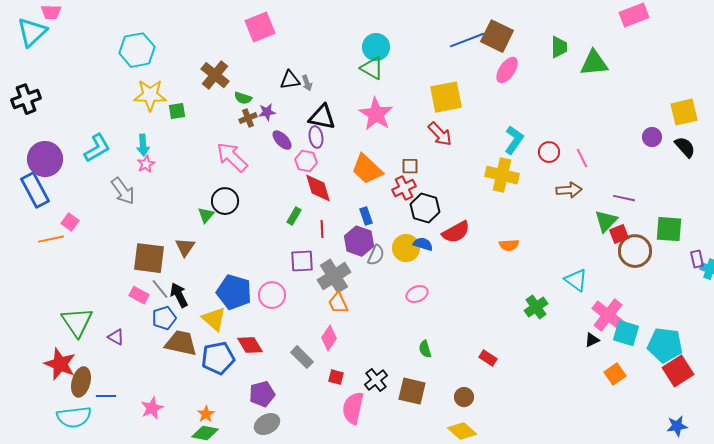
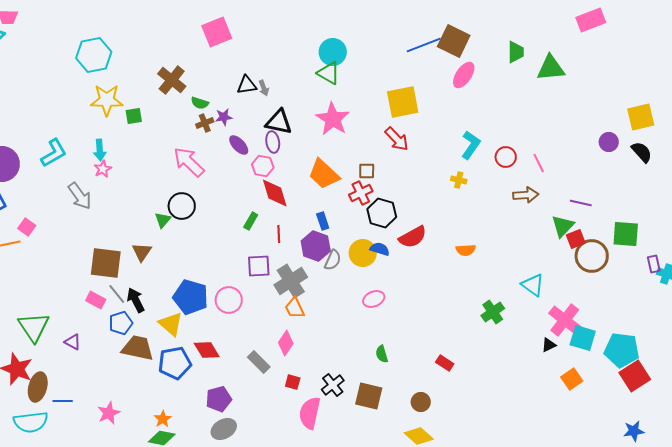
yellow cross: (502, 175) -> (459, 180), size x0.5

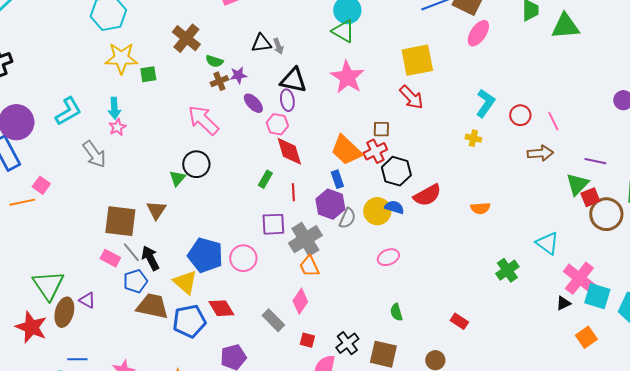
orange trapezoid: (324, 174) -> (346, 150), moved
brown ellipse: (38, 387) -> (64, 312), moved

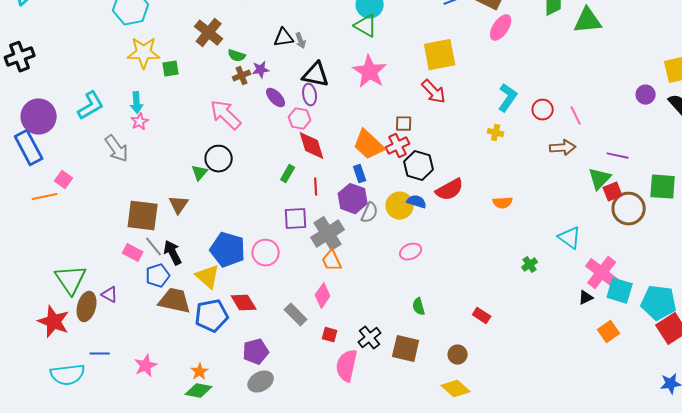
green cross: (507, 270) -> (530, 265), size x0.7

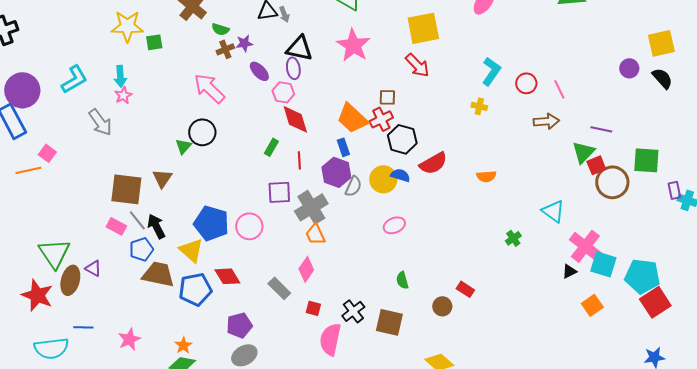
brown circle: (458, 355) -> (442, 306), moved

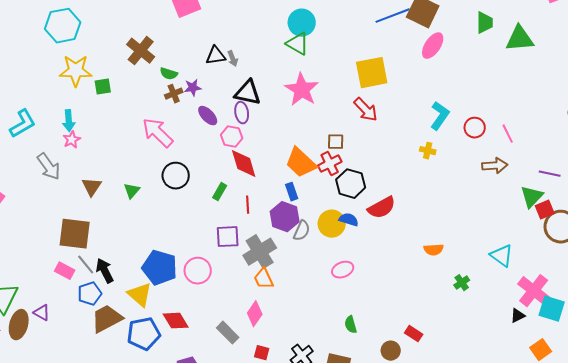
black circle: (202, 132) -> (176, 176), moved
orange semicircle: (486, 176) -> (434, 250), moved
brown triangle: (162, 178) -> (92, 187), moved
brown trapezoid: (158, 274) -> (107, 319), turned -40

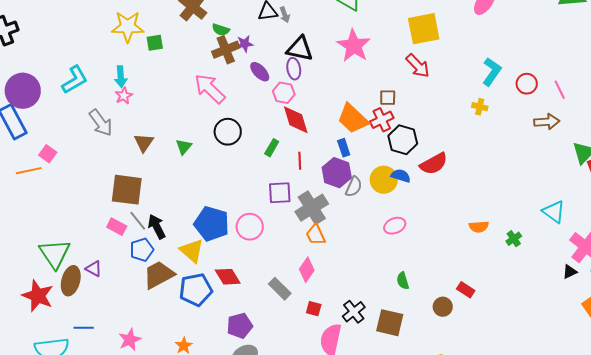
brown cross: (174, 94) -> (226, 50), size x1.5
orange semicircle: (434, 250) -> (479, 227), moved

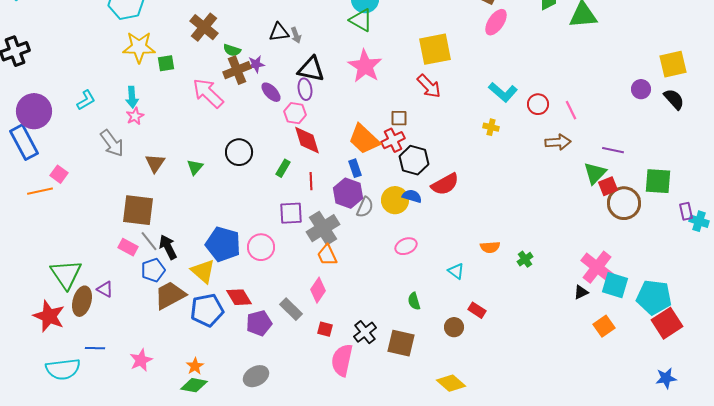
cyan L-shape: (492, 72) -> (503, 92), turned 96
cyan L-shape: (75, 80) -> (86, 100), size x0.7
pink arrow: (210, 89) -> (208, 93), moved
cyan triangle: (554, 212) -> (456, 271), moved, size x0.7
purple pentagon: (240, 326) -> (259, 323), moved

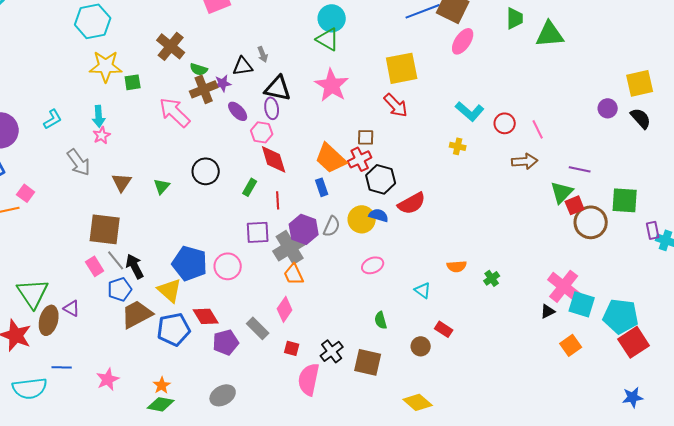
black triangle: (279, 32) -> (243, 66), moved
purple hexagon: (348, 193) -> (304, 229), moved
pink rectangle: (128, 247) -> (95, 266), turned 30

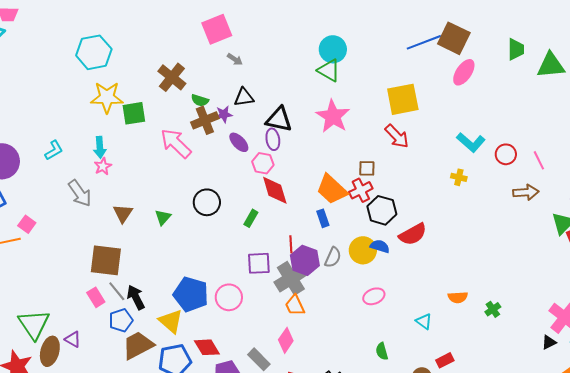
gray arrow: (263, 54) -> (235, 59), moved, turned -35
green square: (133, 82) -> (134, 113), size x1.4
red line: (278, 200) -> (291, 244), moved
red rectangle: (444, 329) -> (445, 360), turned -60

